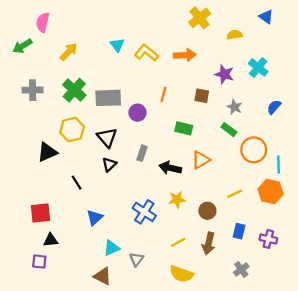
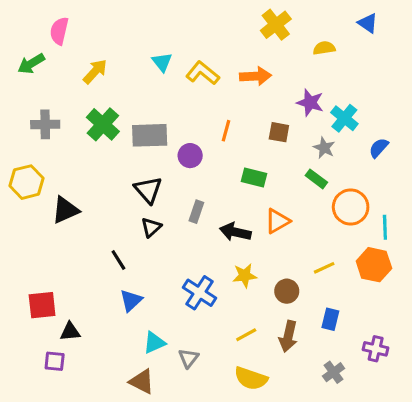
cyan cross: (258, 67) -> (344, 118), moved
yellow hexagon: (72, 130) -> (26, 182), moved
black line: (77, 183) -> (118, 260), moved
red square: (40, 213) -> (42, 305), moved
purple cross: (268, 239) -> (376, 349), moved

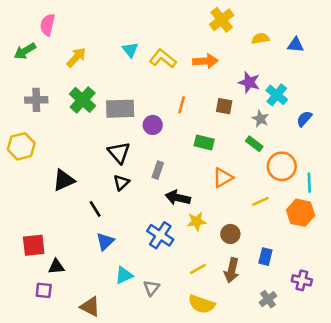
blue triangle: (368, 23) -> (296, 45), moved, turned -30
black triangle: (65, 210) -> (64, 180), moved
black arrow: (235, 232) -> (178, 198), moved
yellow line: (324, 268) -> (260, 201), moved
brown triangle: (142, 382) -> (90, 307), moved

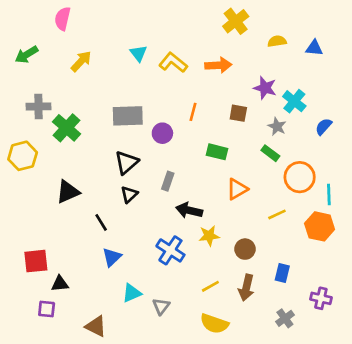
pink semicircle: (47, 25) -> (63, 19), moved
green cross: (83, 100) -> (67, 128), moved
black triangle: (119, 153) -> (126, 162), turned 30

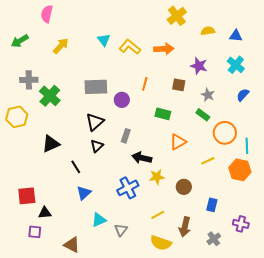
cyan cross: (294, 101) -> (236, 65), moved
blue cross: (170, 250) -> (128, 188), turned 30
brown arrow: (246, 288) -> (185, 227), moved

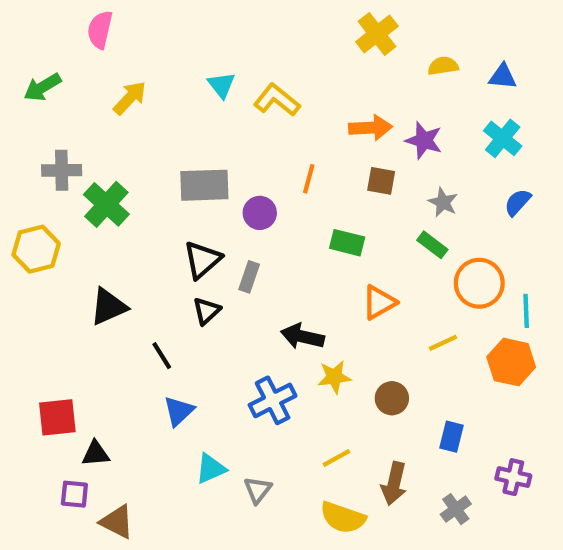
orange arrow: (164, 49) -> (371, 128), moved
gray rectangle: (126, 136) -> (249, 277), moved
brown triangle: (72, 245) -> (117, 522), moved

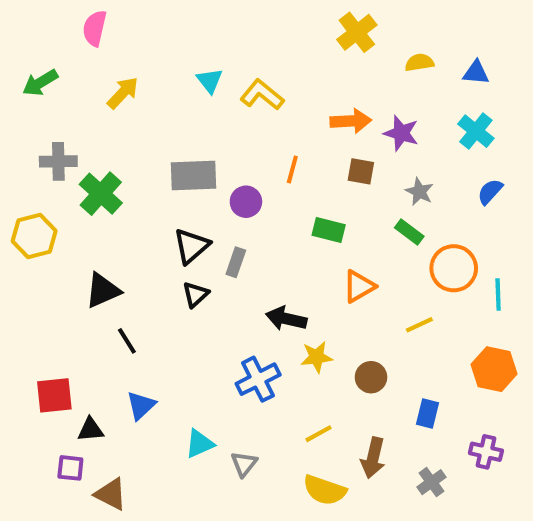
black line: (162, 356) -> (127, 341), moved
orange hexagon: (511, 362) -> (494, 369), moved
blue triangle: (179, 411) -> (141, 405), moved

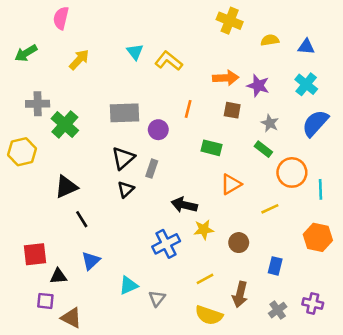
yellow cross: (357, 32) -> (230, 21), turned -30
blue semicircle: (490, 192) -> (315, 123), size x1.6
purple cross: (486, 452) -> (313, 304), moved

